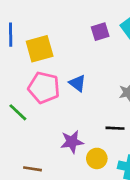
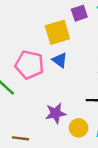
yellow square: (40, 49) -> (57, 32), moved

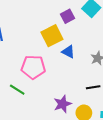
blue triangle: (60, 60) -> (68, 52), moved

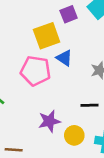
pink pentagon: (33, 67) -> (35, 71), moved

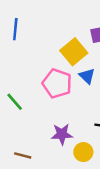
yellow square: (47, 36) -> (74, 52), turned -30

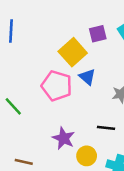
purple star: (62, 134) -> (64, 138), turned 30

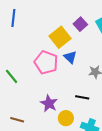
purple square: (98, 34) -> (80, 24), turned -32

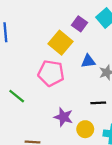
blue triangle: (70, 57) -> (88, 61), moved, turned -40

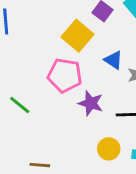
blue triangle: (88, 61) -> (113, 60), turned 40
purple star: (63, 117) -> (91, 103), moved

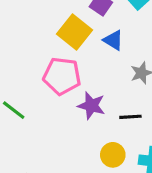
blue triangle: (113, 60) -> (113, 40), moved

